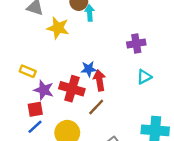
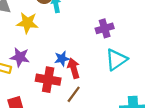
cyan triangle: (144, 77) -> (116, 60), size x1.5
purple star: (44, 90) -> (20, 57), moved

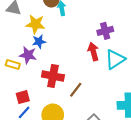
blue star: (62, 59) -> (39, 41), moved
red arrow: (74, 68) -> (93, 52), moved

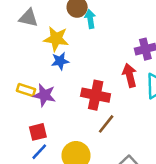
purple star: (28, 55) -> (44, 95), moved
red cross: (53, 76) -> (96, 95), moved

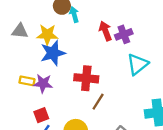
gray triangle: (28, 18) -> (20, 31), moved
blue star: (60, 61) -> (53, 53), size x1.6
red arrow: (130, 75) -> (105, 31), moved

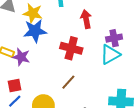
purple cross: (124, 34) -> (114, 38), moved
red cross: (86, 78) -> (71, 48), moved

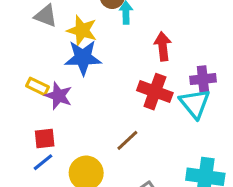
red cross: (71, 48) -> (155, 92), moved
cyan triangle: (110, 54) -> (195, 103), turned -45

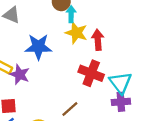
yellow star: (82, 30) -> (76, 33), moved
purple cross: (203, 79) -> (121, 102), moved

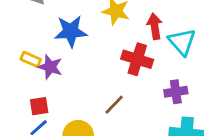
red arrow: (98, 40) -> (155, 26), moved
cyan triangle: (120, 83) -> (182, 42), moved

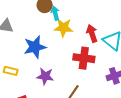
purple star: (50, 67) -> (45, 76), moved

